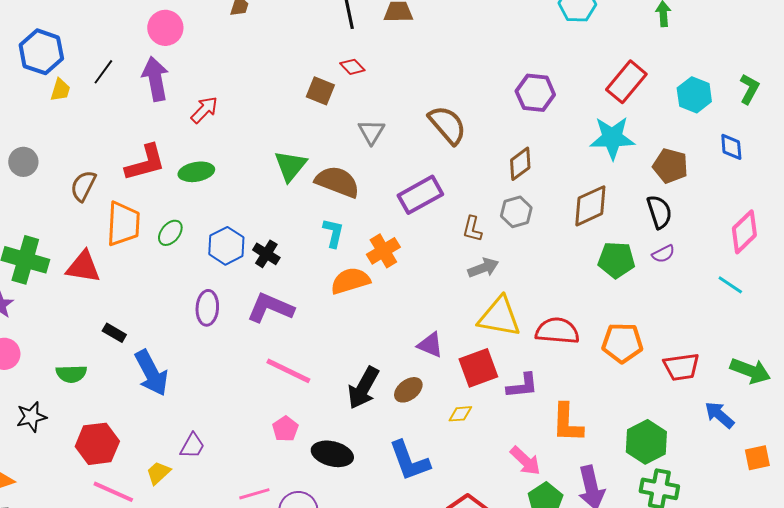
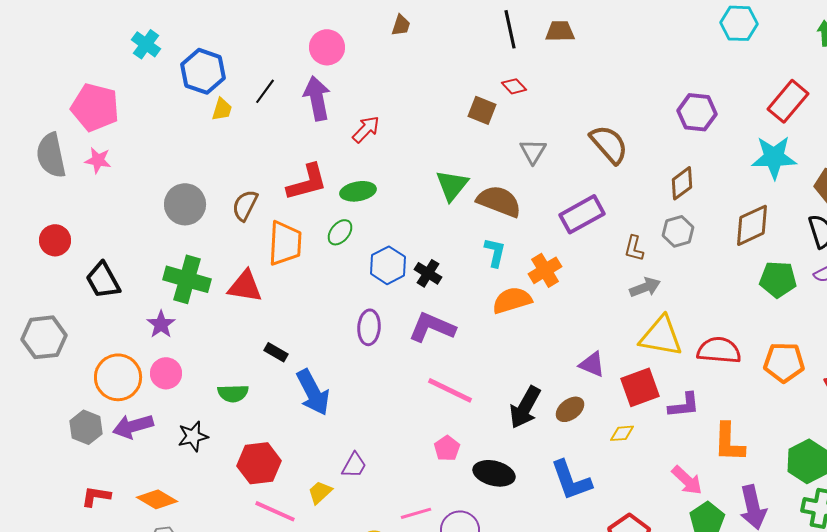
gray circle: (23, 162) -> (185, 204), moved, size x1.4
green ellipse: (170, 233) -> (340, 232), moved

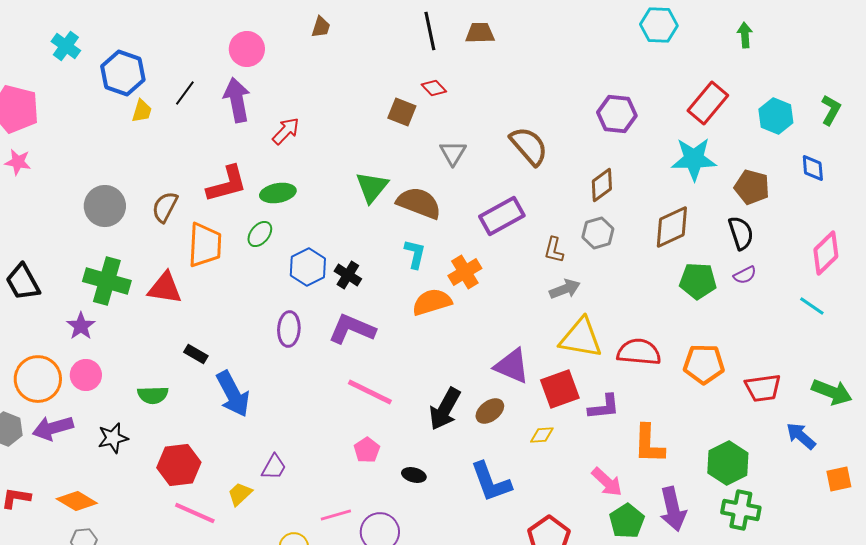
purple triangle: (592, 364) -> (512, 366), size x1.4
black ellipse: (494, 473) -> (414, 475), size x0.6

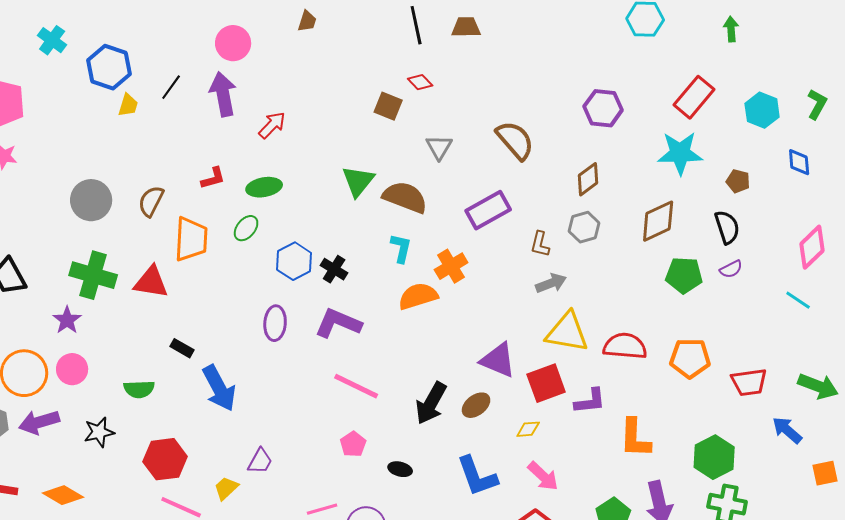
red L-shape: (227, 184) -> (213, 178), size x0.6
brown pentagon: (752, 187) -> (738, 181), size x0.7
pink arrow: (607, 482) -> (543, 476), moved

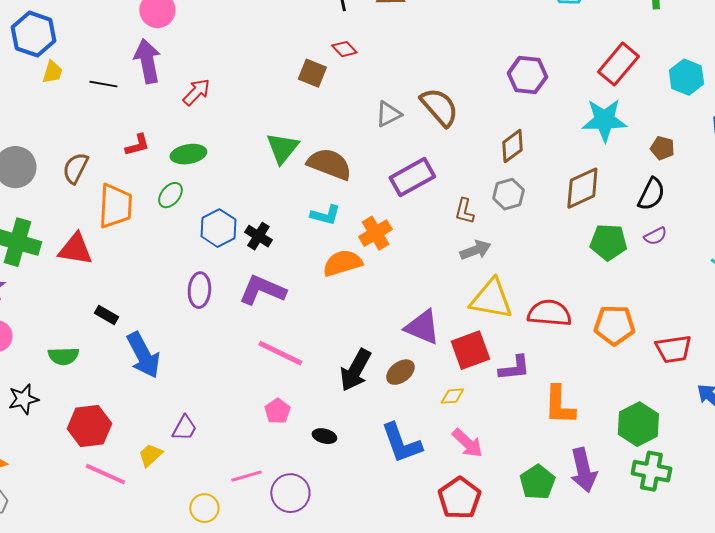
black line: (171, 87) -> (103, 84), moved, turned 64
gray triangle: (439, 147) -> (388, 114), moved, turned 32
black semicircle: (727, 227) -> (651, 194), turned 44
cyan L-shape: (401, 248) -> (325, 215), turned 92

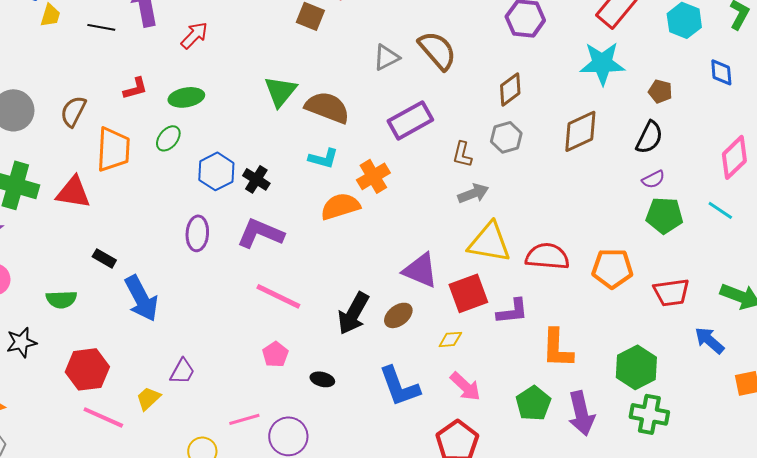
green pentagon: (608, 242) -> (664, 215), moved
green pentagon: (537, 482) -> (533, 403), moved

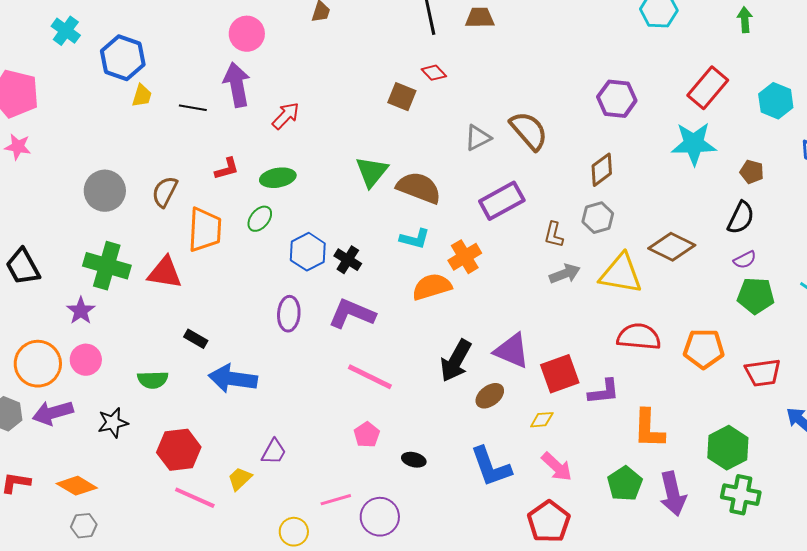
brown diamond: (580, 131) -> (672, 247), moved, turned 51
yellow triangle: (489, 242) -> (621, 274), moved
blue arrow: (141, 298) -> (233, 379), turned 126
black arrow: (353, 313) -> (456, 361), moved

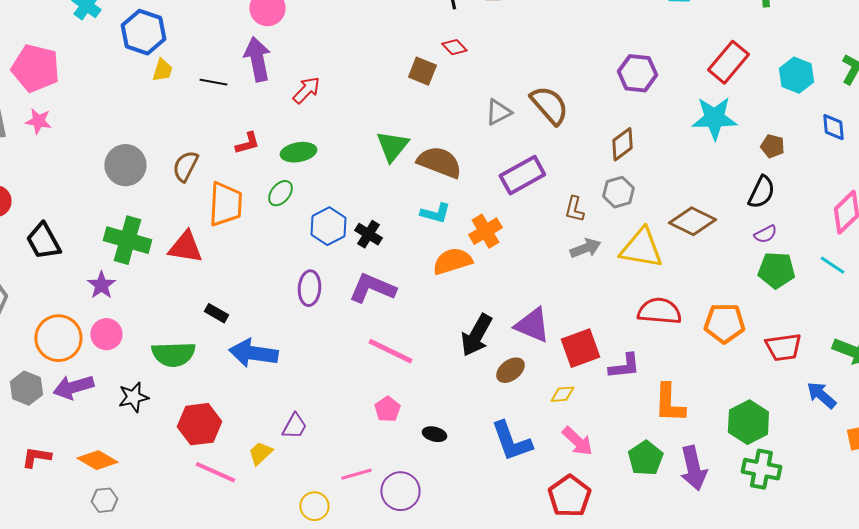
green semicircle: (153, 380) -> (173, 354), size x1.4

